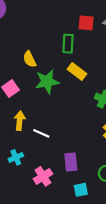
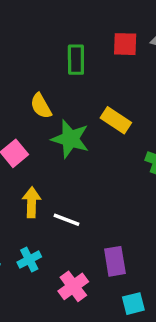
green rectangle: (68, 44) -> (76, 60), moved
green star: (47, 82) -> (70, 139), turned 30

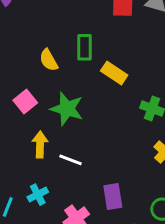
green rectangle: (76, 60) -> (84, 47), moved
green star: (70, 139) -> (67, 109), moved

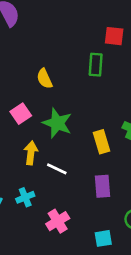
green rectangle: (84, 47) -> (96, 65), moved
yellow rectangle: (114, 73) -> (101, 142), moved, turned 35
purple rectangle: (113, 197) -> (102, 186), moved

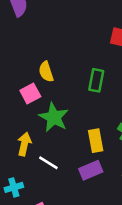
green rectangle: (96, 65) -> (96, 80), moved
pink square: (21, 114) -> (30, 93), moved
purple rectangle: (102, 186) -> (91, 170), moved, turned 65

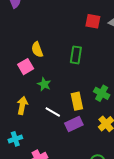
green star: (54, 117) -> (44, 84), size x0.6
white line: (48, 163) -> (53, 112), moved

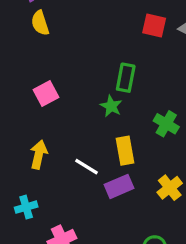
yellow semicircle: (37, 50) -> (40, 23), moved
green star: (44, 84) -> (111, 106), moved
green cross: (102, 93) -> (166, 124), moved

